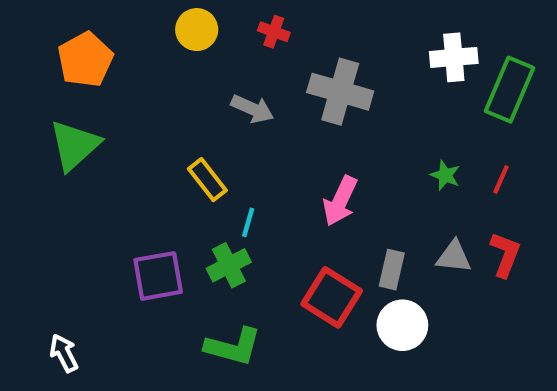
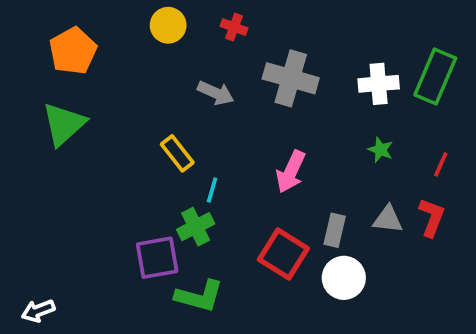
white cross: (454, 57) -> (379, 84), moved
red line: (501, 180) -> (441, 164), moved
purple square: (158, 276) -> (157, 258), moved
white arrow: (64, 353) -> (38, 311), moved, turned -84

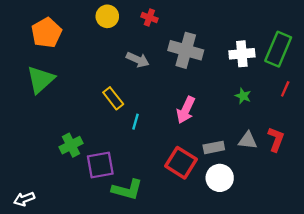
red line: (441, 164) -> (285, 89), moved
green cross: (196, 227) -> (71, 145), moved
gray rectangle: (335, 230) -> (214, 147), turned 66

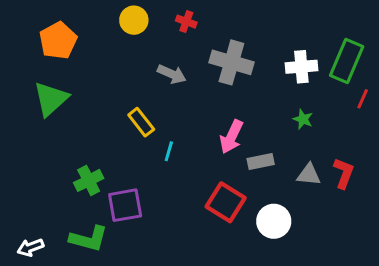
red line: (285, 89) -> (363, 99), moved
gray rectangle: (214, 147) -> (261, 161), moved
green L-shape: (127, 190) -> (89, 239), moved

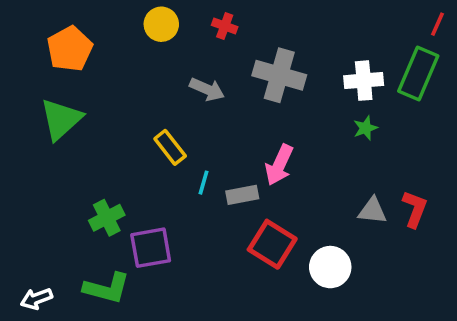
red line: (363, 99) -> (438, 24), moved
green star: (303, 119) -> (365, 128), moved, turned 30
gray rectangle: (261, 161) -> (242, 195), moved

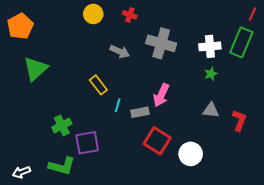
orange pentagon: (70, 49) -> (20, 26), moved
gray triangle: (372, 211) -> (211, 110), moved

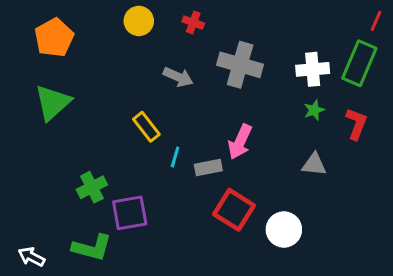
orange pentagon: (20, 26) -> (54, 38), moved
red L-shape: (239, 120) -> (356, 124), moved
white arrow: (21, 172) -> (31, 257), turned 48

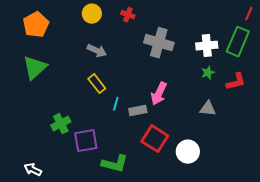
gray arrow: (178, 77) -> (97, 51), moved
red L-shape: (356, 124) -> (236, 82), turned 55
green L-shape: (92, 248) -> (115, 164), moved
white arrow: (31, 257) -> (33, 170), moved

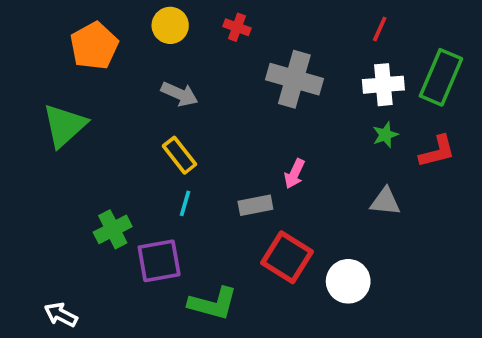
red line: (249, 14) -> (380, 29), moved
orange pentagon: (36, 25) -> (94, 46), moved
pink arrow: (159, 94) -> (294, 174), size x0.7
cyan line: (116, 104) -> (185, 203), moved

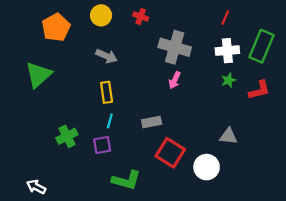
yellow rectangle: (179, 155) -> (107, 92), turned 30
pink arrow: (294, 174) -> (175, 80), moved
gray triangle: (385, 202) -> (229, 136), moved
purple square: (159, 261) -> (102, 145), moved, size x0.7

